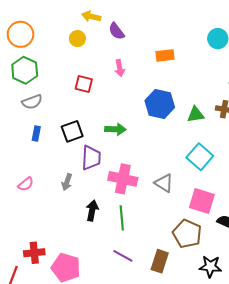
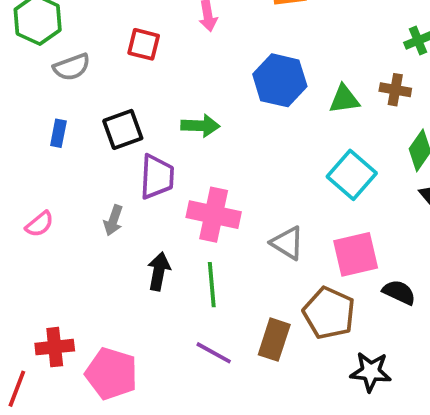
gray semicircle: (32, 102) -> (72, 67), moved
gray triangle: (164, 183) -> (287, 243), moved
pink square: (202, 201) -> (356, 254), turned -30
brown rectangle: (160, 261) -> (274, 340), moved

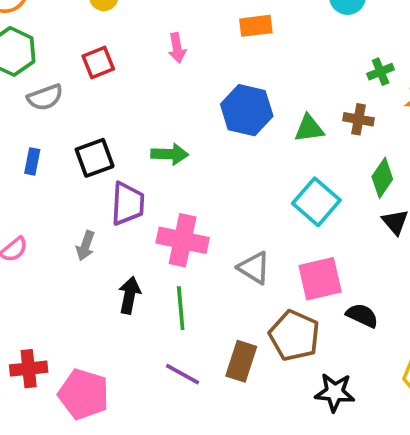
red square: (144, 44) -> (98, 62), moved, turned -36

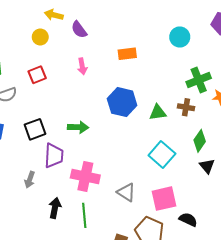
green cross: (381, 72) -> (199, 80), size x1.6

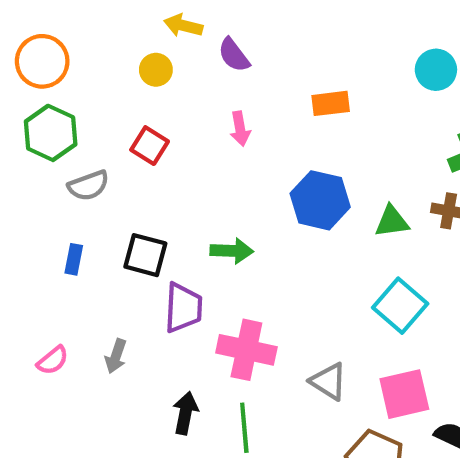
red square: (37, 75) -> (150, 146), turned -36
black square: (35, 129) -> (145, 255), turned 35
gray arrow: (30, 180) -> (116, 356), moved

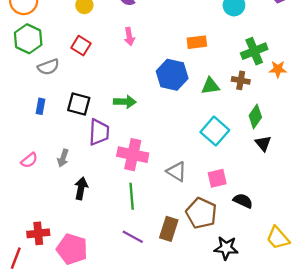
orange rectangle: (331, 103) -> (197, 42), moved
pink square: (404, 394) -> (217, 178), size x0.7
black arrow: (185, 413) -> (81, 188), moved

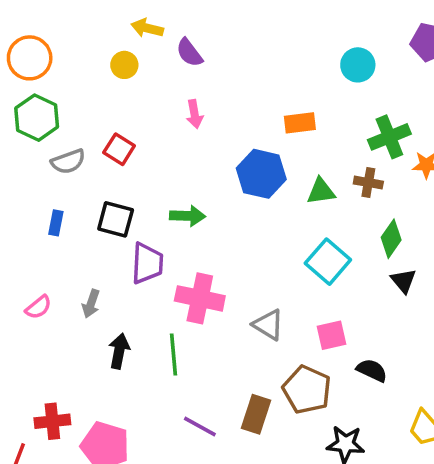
red square: (81, 46) -> (119, 149), moved
green line: (132, 196) -> (174, 355), moved

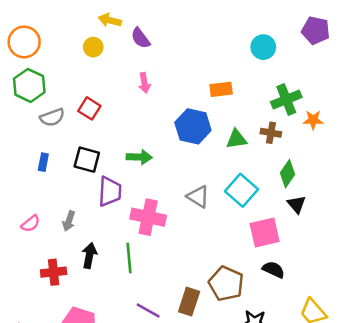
gray triangle: (268, 325) -> (198, 197), moved
pink square: (331, 335) -> (265, 232), moved, size x1.4
red cross: (52, 421) -> (54, 272), moved

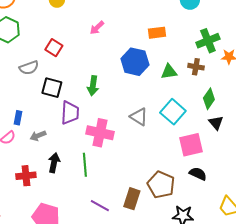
pink arrow: (144, 83) -> (97, 28), turned 56
gray semicircle: (52, 117) -> (29, 68), moved
green arrow: (139, 157) -> (93, 86), turned 96
blue rectangle: (43, 162) -> (18, 118), moved
gray arrow: (69, 221) -> (38, 136), turned 49

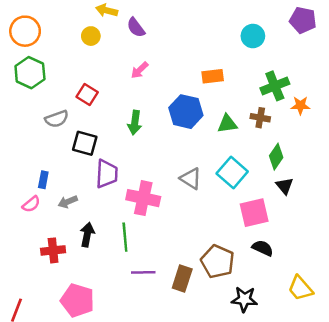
green arrow: (93, 86) -> (135, 123), moved
purple line: (100, 206) -> (143, 272), moved, turned -30

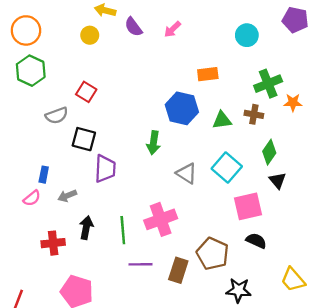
pink arrow: (140, 70) -> (172, 29), moved
green arrow: (135, 123) -> (154, 143), moved
pink cross: (143, 198) -> (161, 219), moved, turned -32

